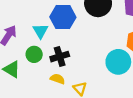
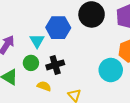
yellow semicircle: (58, 79) -> (44, 86), moved

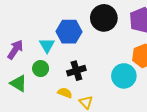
black cross: (55, 65) -> (76, 71), moved
yellow semicircle: (44, 86) -> (65, 93), moved

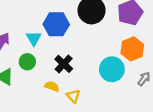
black cross: (76, 71) -> (64, 64), turned -30

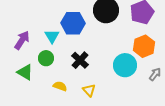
yellow semicircle: (52, 86) -> (60, 86), moved

